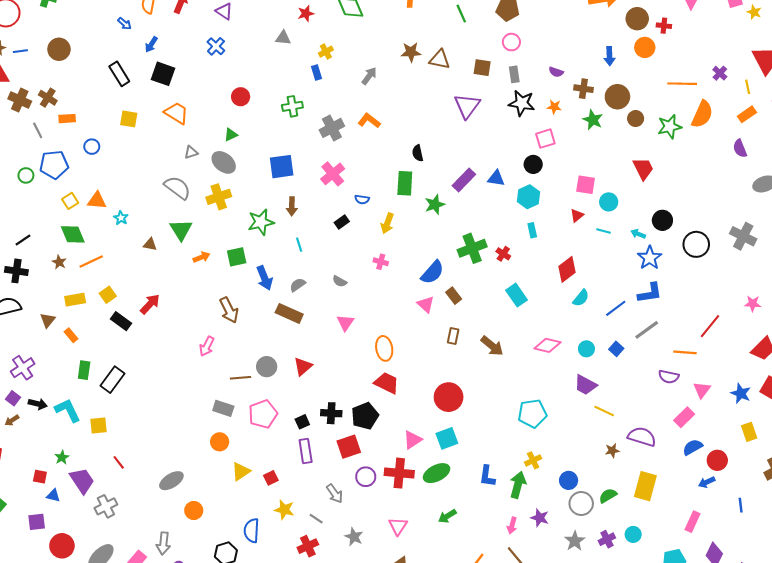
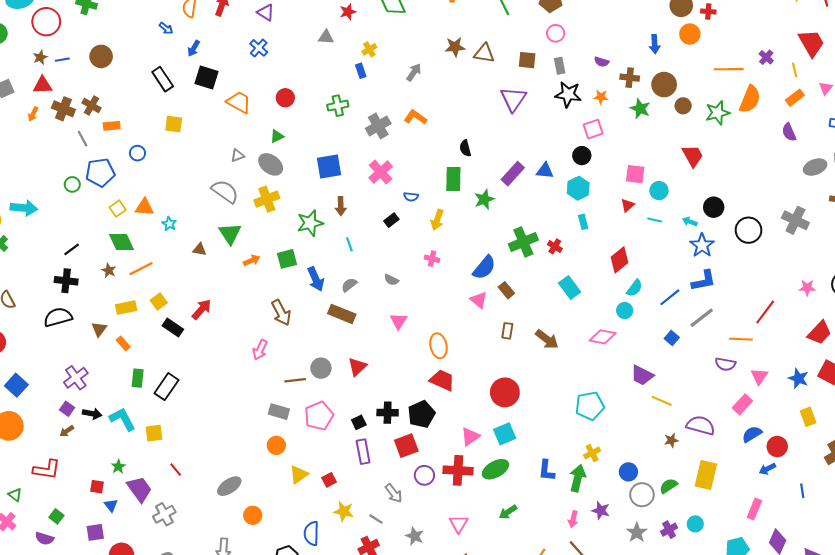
orange trapezoid: (176, 113) -> (239, 102), moved
cyan circle: (586, 349) -> (625, 311), moved
blue triangle: (53, 496) -> (111, 505), turned 40

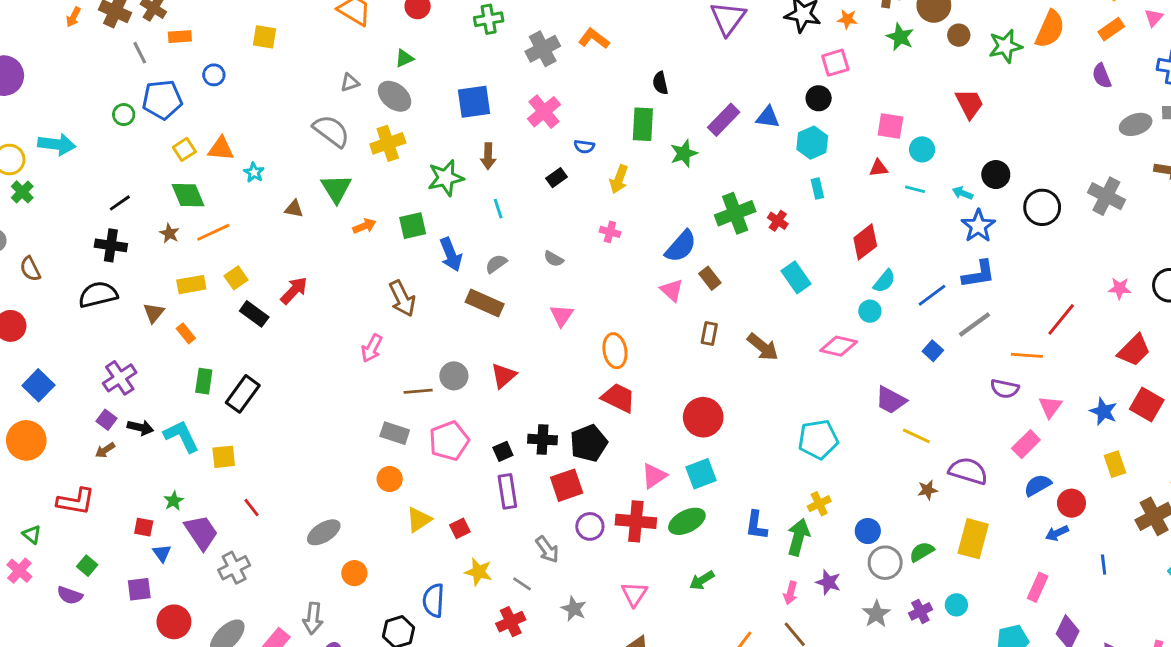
red triangle: (628, 205) -> (879, 168), turned 32

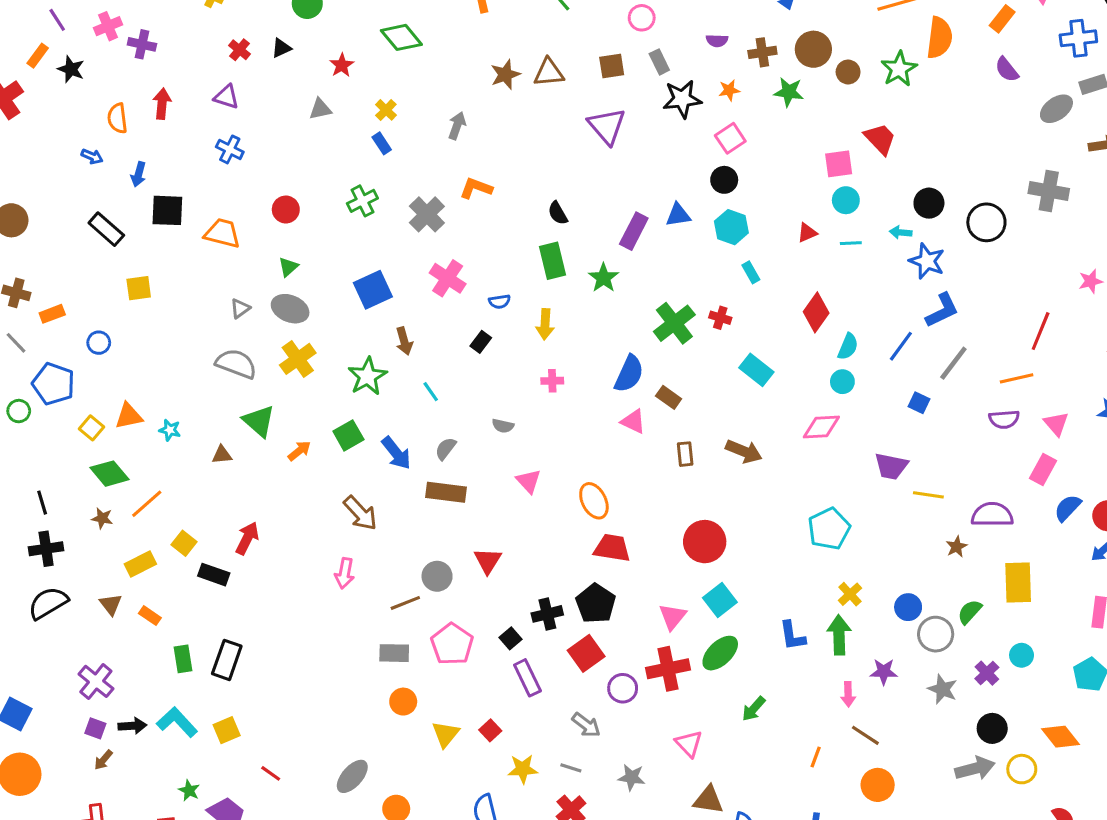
blue pentagon: (162, 100) -> (54, 384), turned -30
pink square: (890, 126) -> (839, 164), moved
black line: (120, 203) -> (42, 503), turned -55

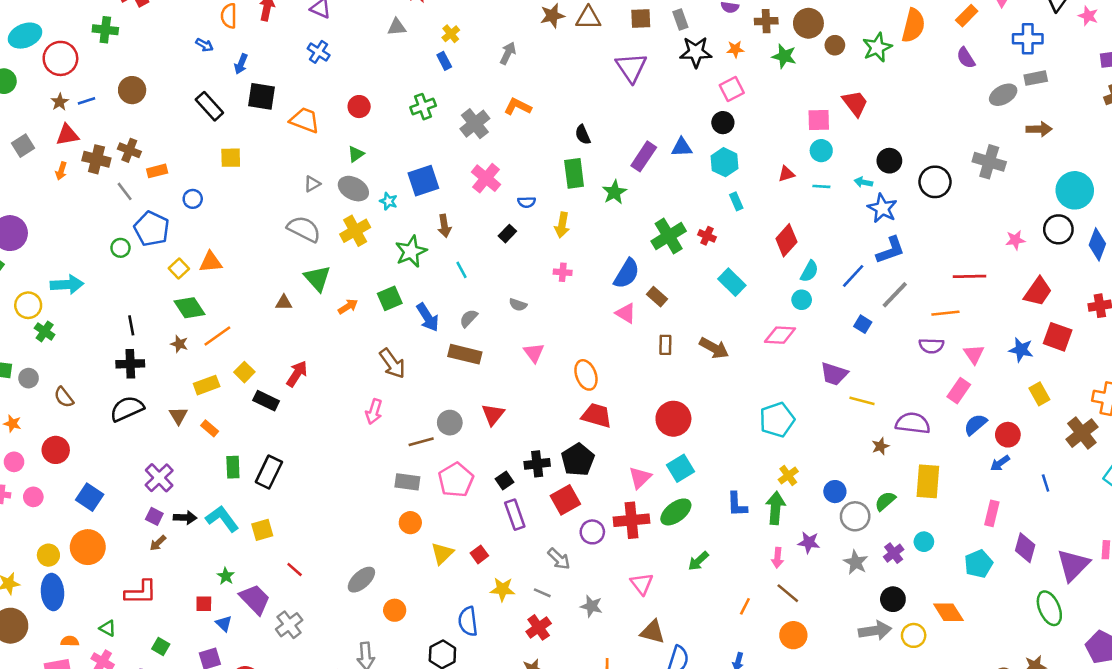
red line: (1041, 331) -> (970, 276), turned 60
cyan star: (170, 430) -> (388, 201), moved

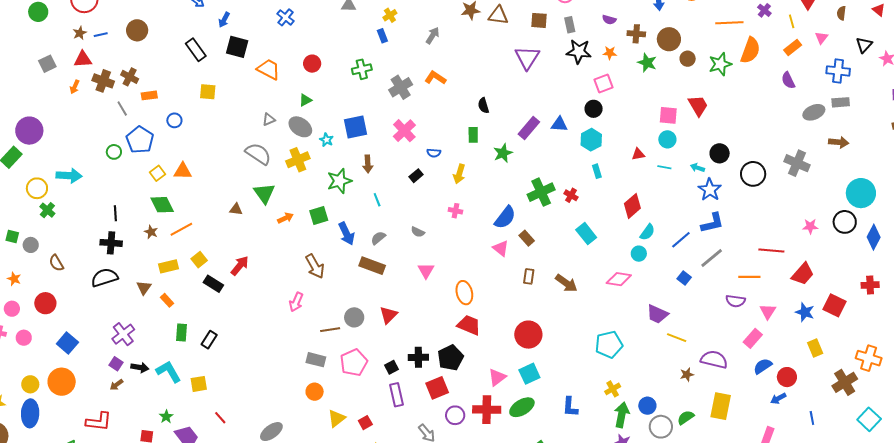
green rectangle: (574, 173) -> (473, 135), size x0.7
red trapezoid: (1038, 292) -> (803, 274), moved
black rectangle: (269, 472) -> (209, 340), size x0.7
green arrow: (775, 508) -> (622, 415), moved

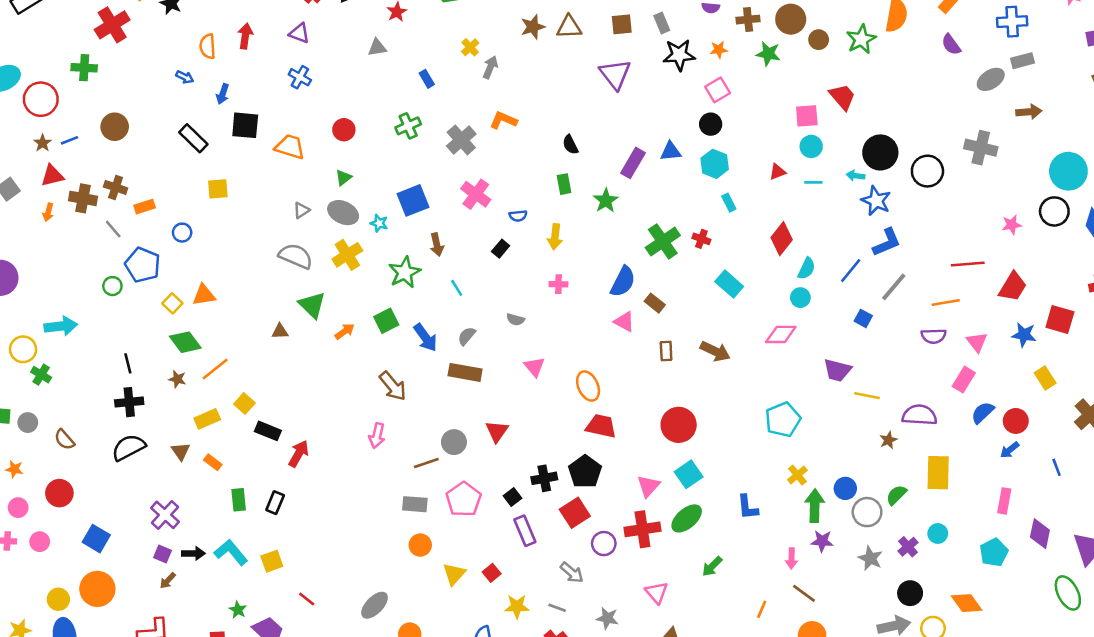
yellow cross: (390, 15) -> (470, 47), moved
black circle: (720, 153) -> (880, 152), size x1.4
red arrow: (240, 266) -> (299, 454), moved

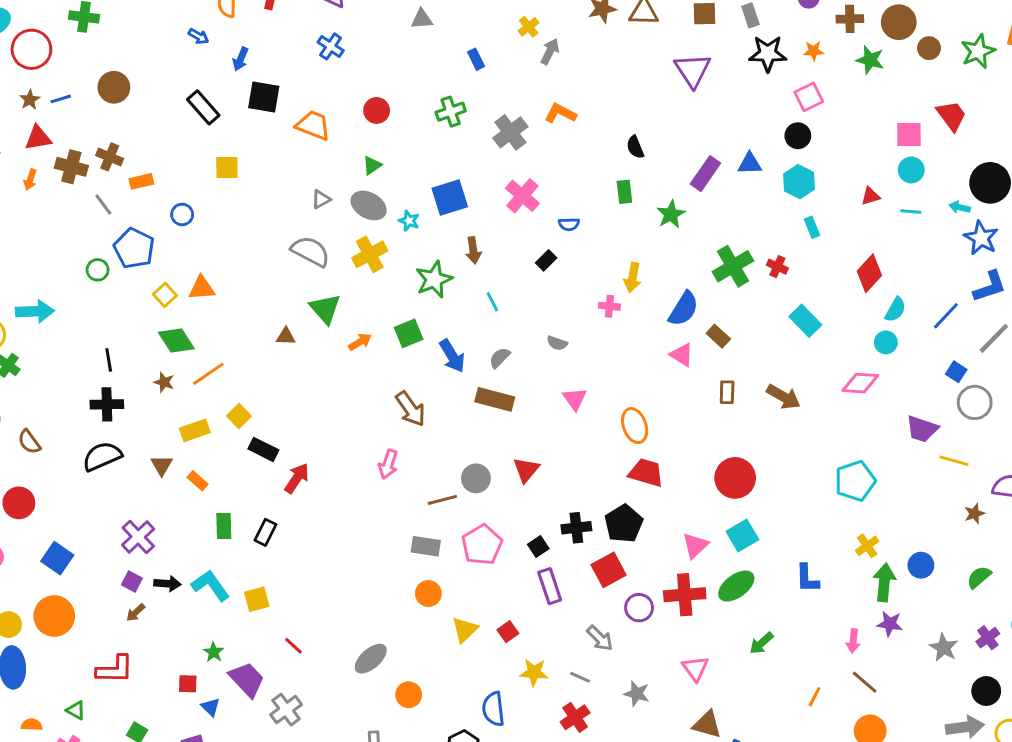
yellow arrow: (555, 237) -> (632, 278), moved
gray circle: (867, 512) -> (975, 402), moved

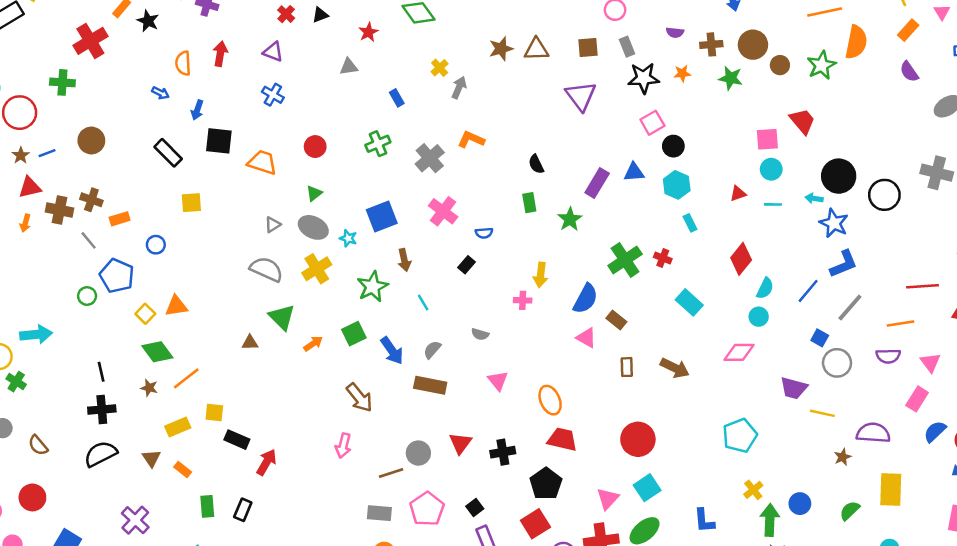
pink square: (809, 97) -> (652, 123), moved
yellow square: (239, 416) -> (214, 413), turned -36
black cross: (576, 528) -> (503, 452), moved

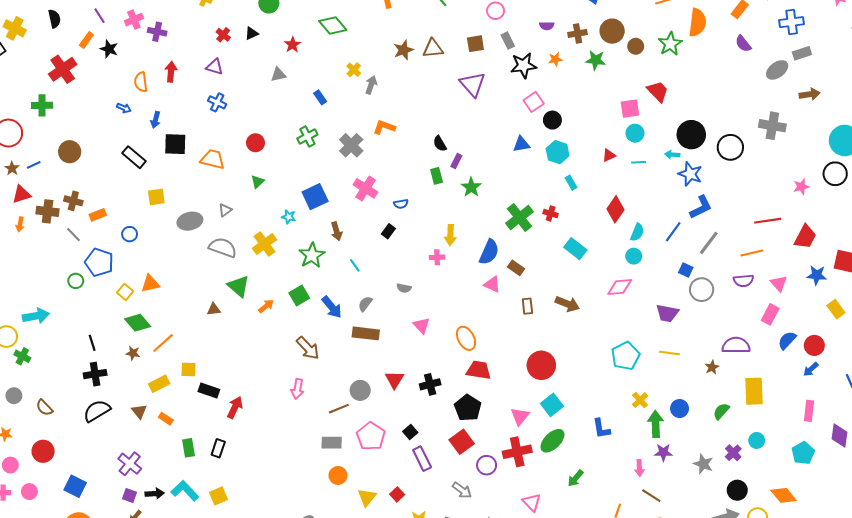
purple rectangle: (597, 183) -> (456, 161), moved, size x0.6
gray ellipse: (313, 227) -> (190, 221), moved, turned -35
yellow line: (822, 413) -> (669, 353), moved

